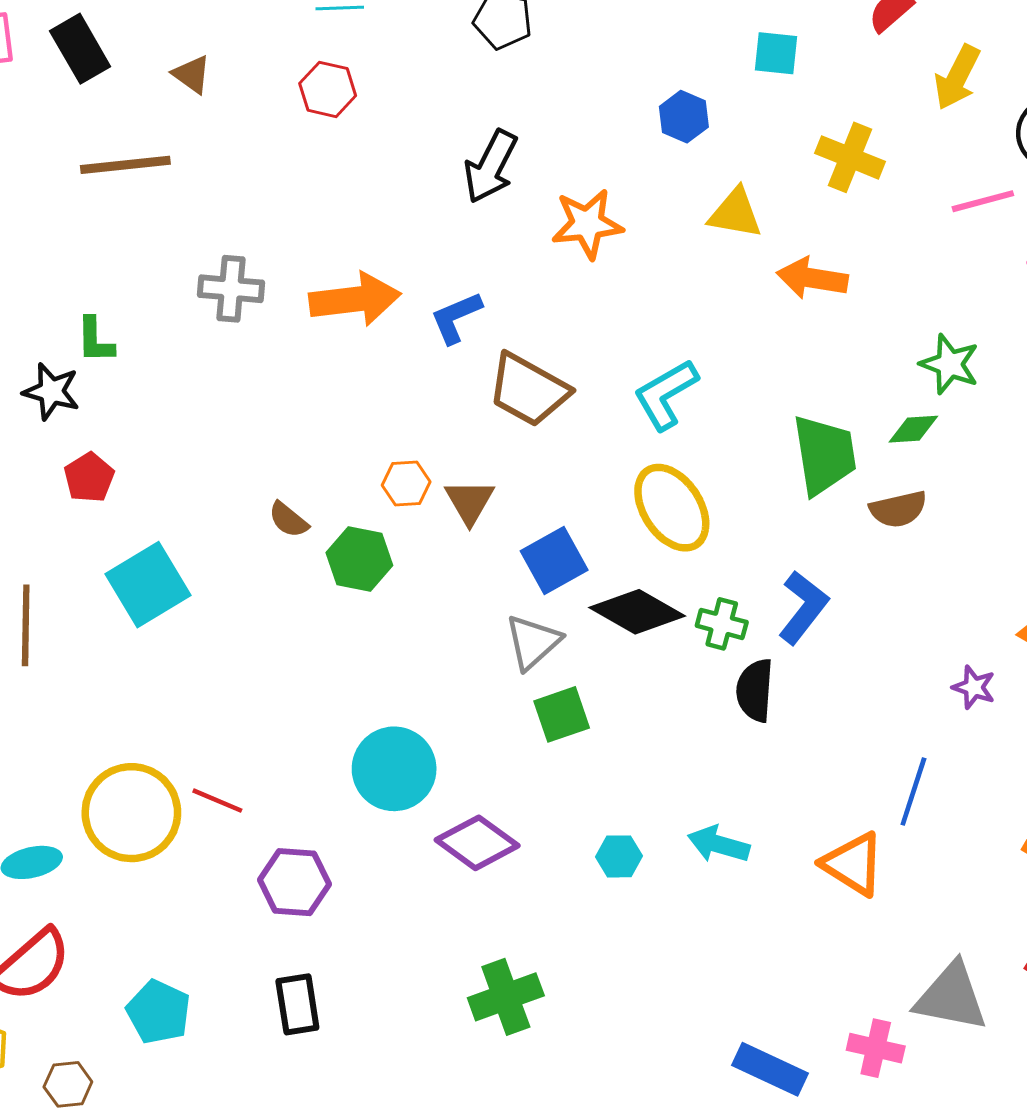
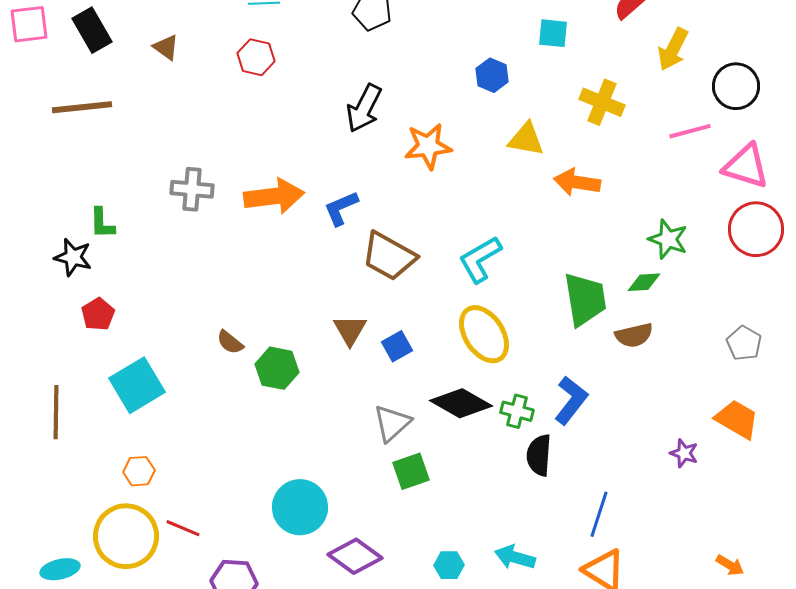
brown line: (125, 165) -> (82, 107), moved
orange hexagon: (406, 483) -> (139, 471), moved
blue square: (554, 560) -> (397, 346), moved, size x0.7
blue line: (913, 791) -> (599, 514), moved

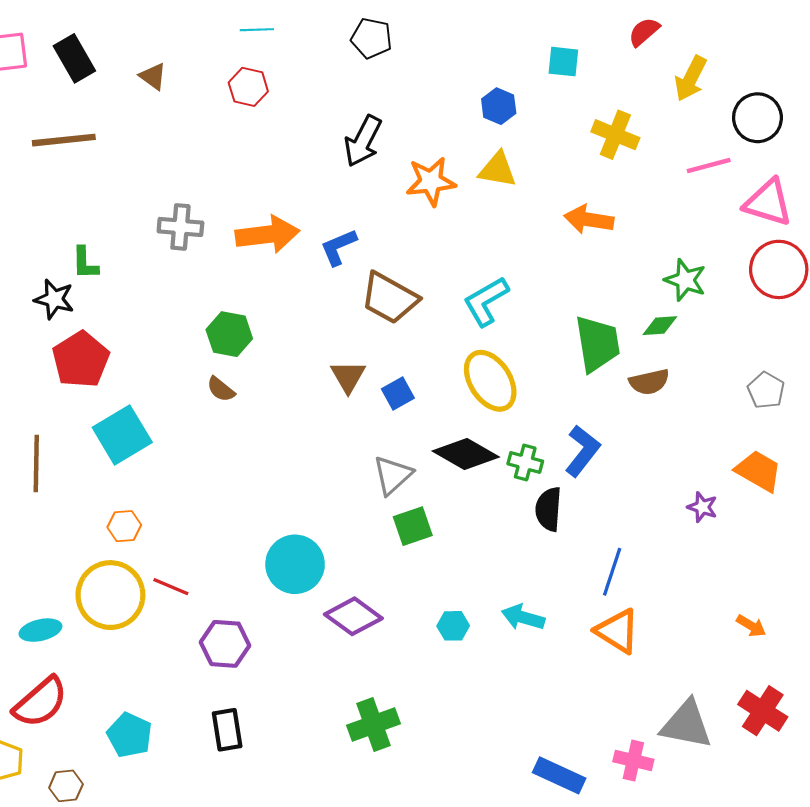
yellow triangle: (526, 139) -> (498, 170), moved
red pentagon: (98, 314) -> (81, 360), size x1.6
green hexagon: (277, 368) -> (229, 334), moved

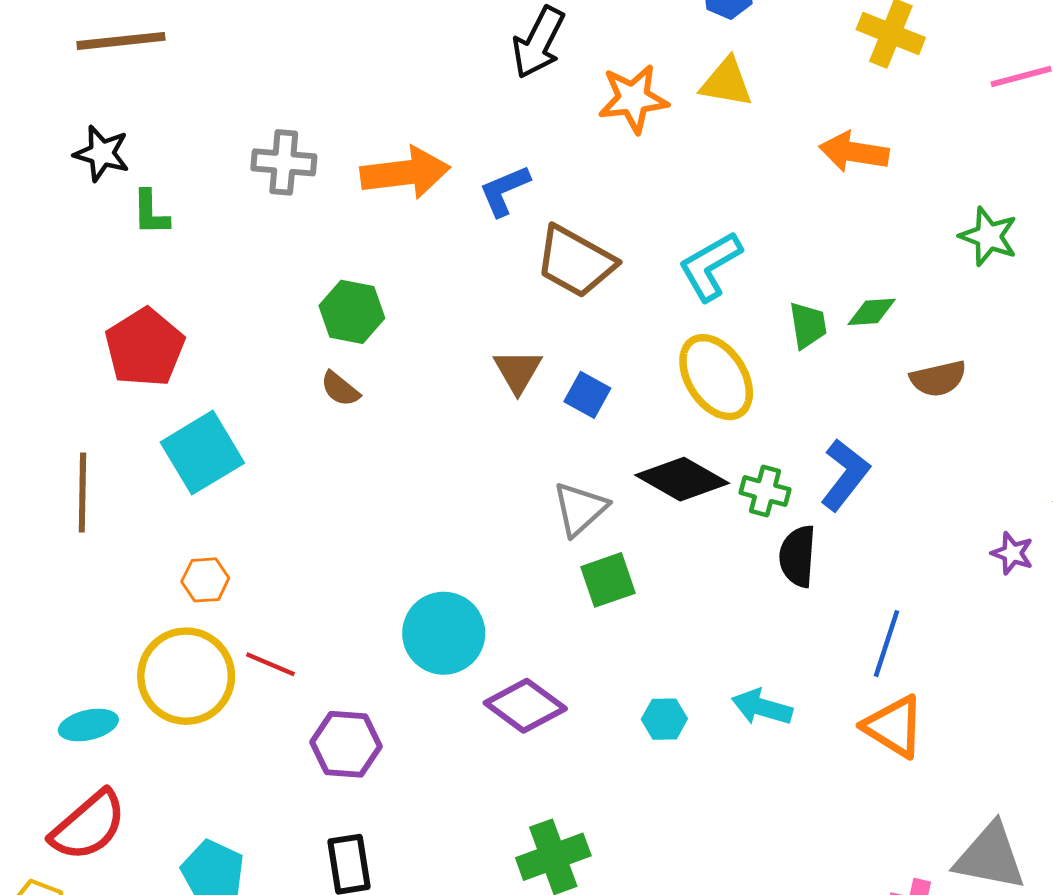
black star: (54, 299) -> (102, 153), moved
green diamond: (660, 326) -> (872, 312), moved
green trapezoid: (597, 344) -> (808, 325), moved, size x0.6
blue square: (398, 394) -> (587, 395), turned -32

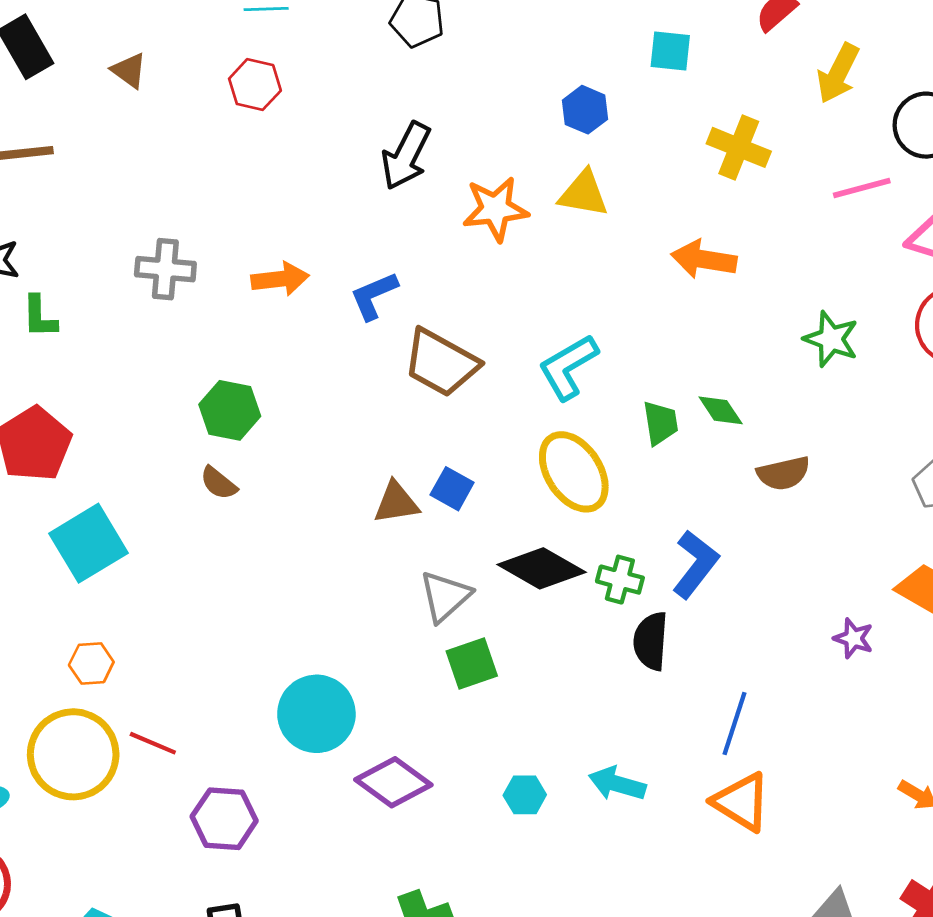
orange arrow: (405, 173) -> (280, 279), size x0.7
green diamond: (872, 312) -> (721, 410), turned 60
brown triangle: (518, 371) -> (396, 503), moved, turned 51

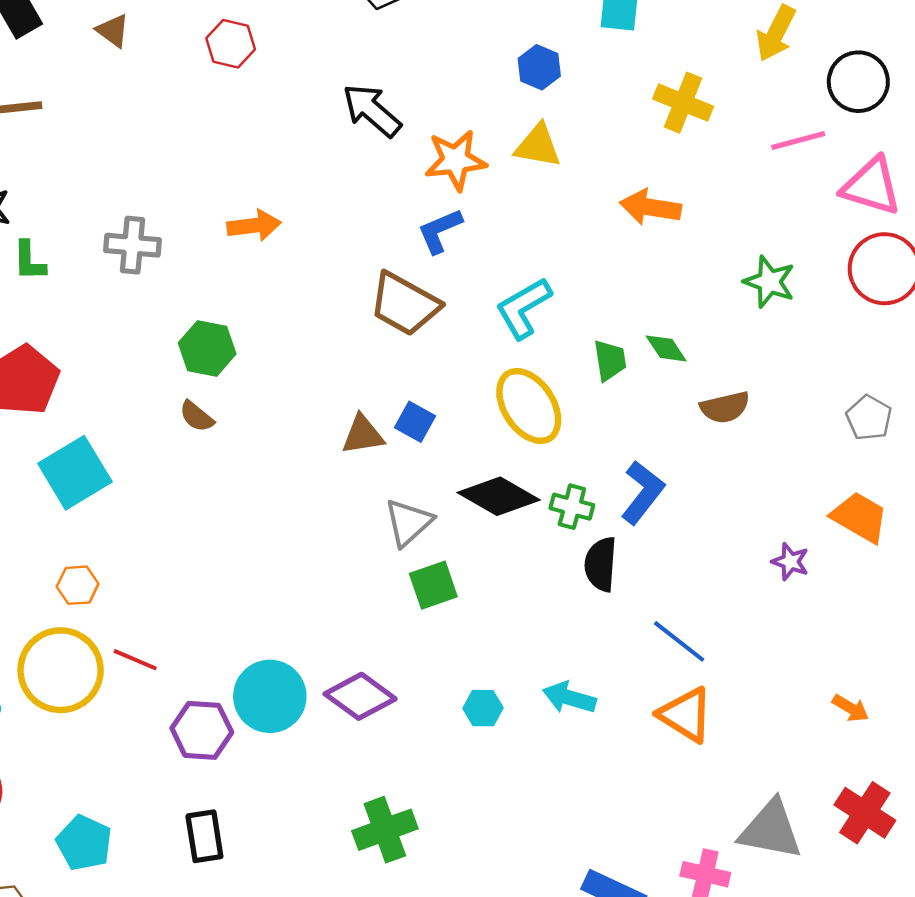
black arrow: (406, 156) -> (372, 110), turned 104
gray cross: (165, 269) -> (132, 245), moved
blue L-shape: (374, 296) -> (440, 231), moved
cyan circle: (316, 714) -> (270, 696), moved
blue line: (735, 724) -> (679, 641), turned -70

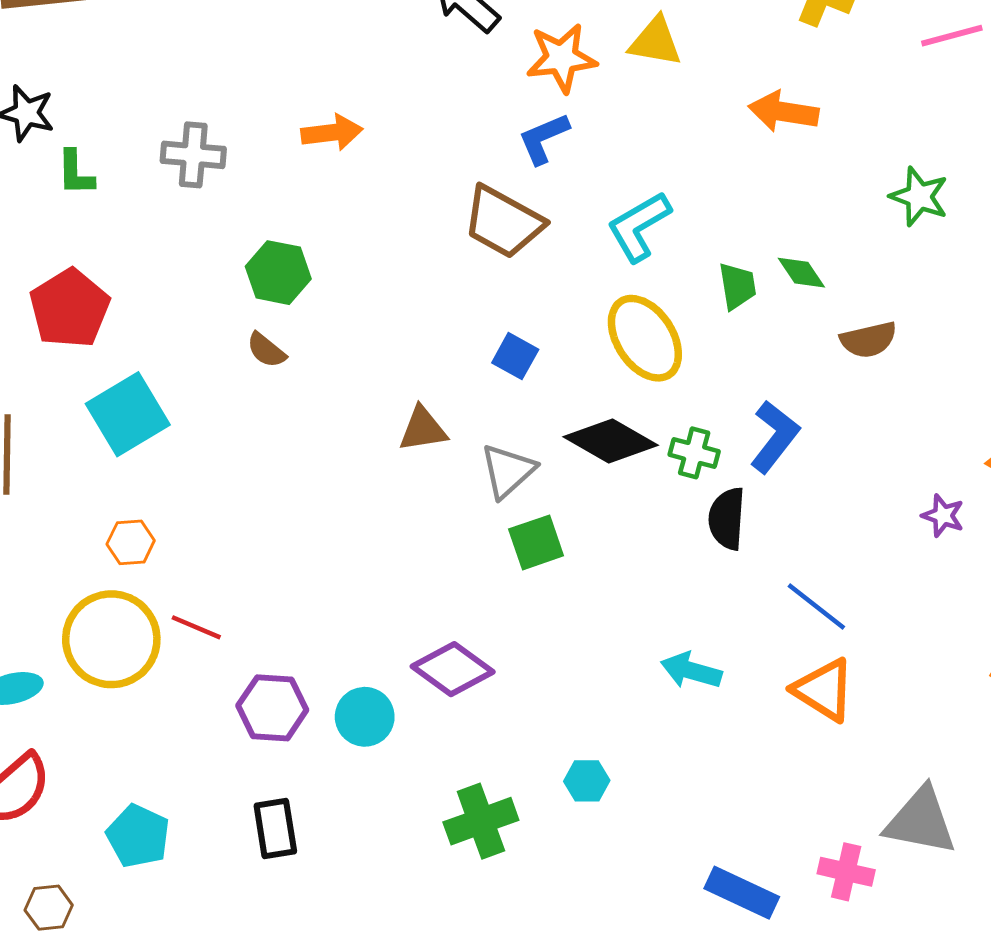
brown triangle: (363, 435) -> (423, 429), moved
cyan circle: (270, 696) -> (365, 717), moved, size x0.7
cyan hexagon: (483, 708) -> (587, 781), moved

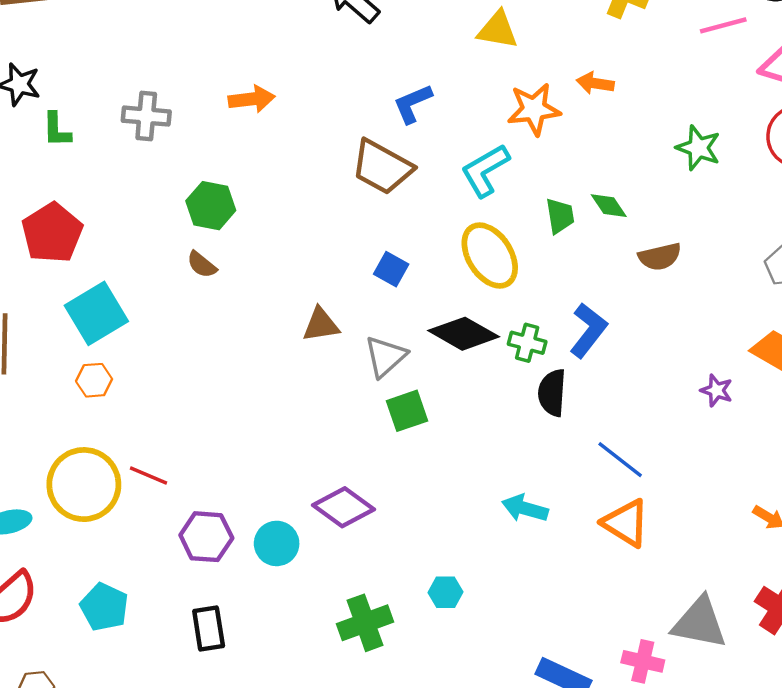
orange star: (561, 58) -> (534, 109), moved
orange arrow: (784, 112) -> (595, 83), size x0.7
orange hexagon: (131, 542) -> (94, 380), moved
cyan pentagon: (138, 836) -> (104, 607), moved

